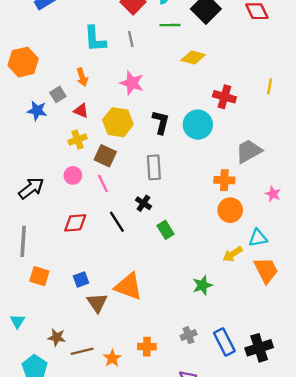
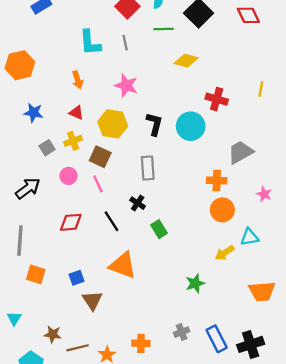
gray square: (58, 94) -> (47, 148), moved
orange trapezoid: (266, 270) -> (262, 291), moved, turned 112
orange triangle: (128, 286) -> (123, 265), moved

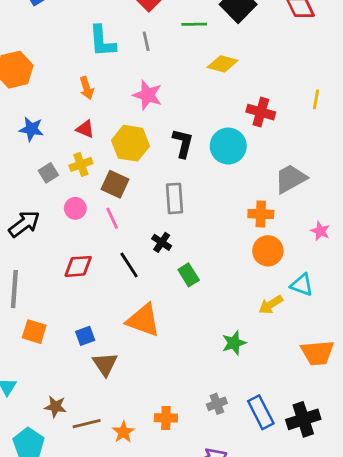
cyan triangle: (249, 237) -> (302, 285), turned 30

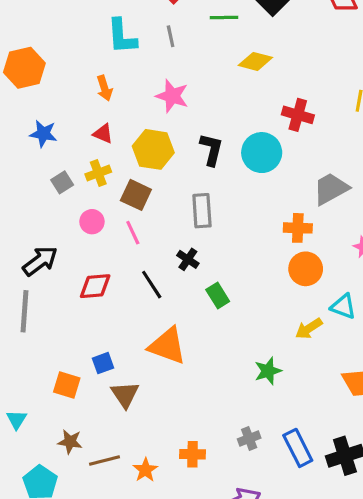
black arrow: (24, 224) -> (40, 261), moved
orange square: (34, 332) -> (67, 385), moved

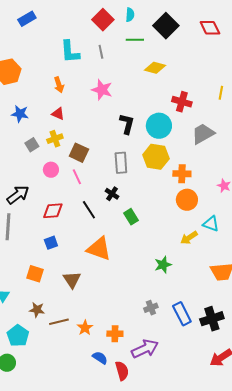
yellow hexagon: (153, 149) -> (156, 157), moved
gray trapezoid: (331, 189) -> (203, 134), moved
blue square: (103, 363) -> (51, 243), moved
orange cross: (193, 454) -> (115, 334), moved

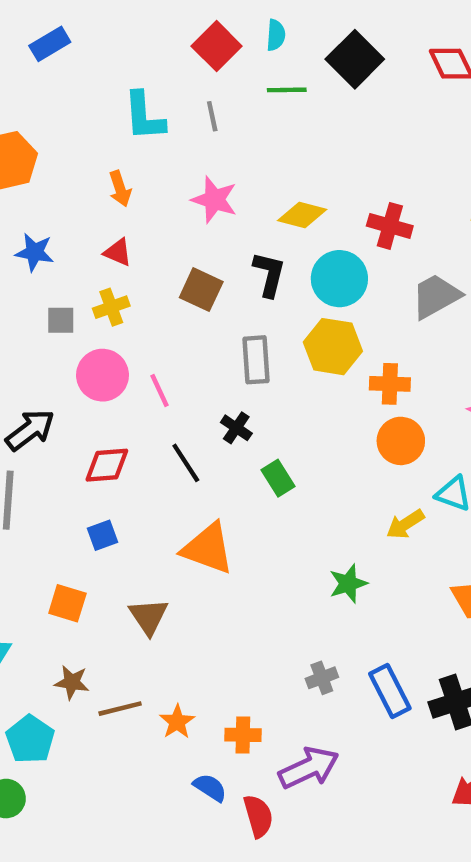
yellow diamond: (155, 68) -> (302, 215), moved
gray square: (32, 145) -> (61, 320), turned 32
brown square: (79, 153) -> (201, 290), moved
pink circle: (51, 170) -> (102, 375), size x1.5

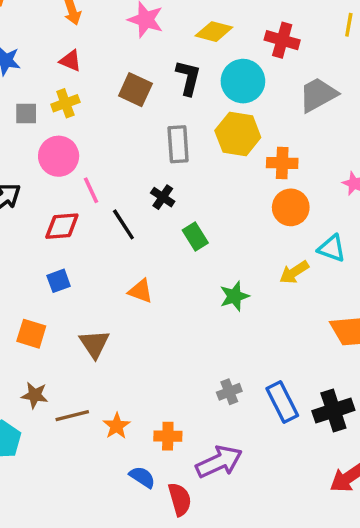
pink line: (160, 390) -> (91, 190), moved
orange triangle: (208, 548) -> (141, 291), size x0.6
green star: (348, 584) -> (234, 296), moved

